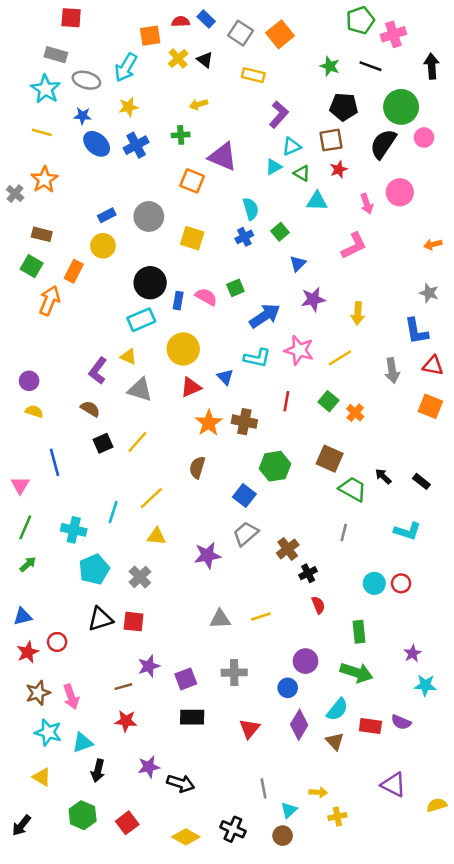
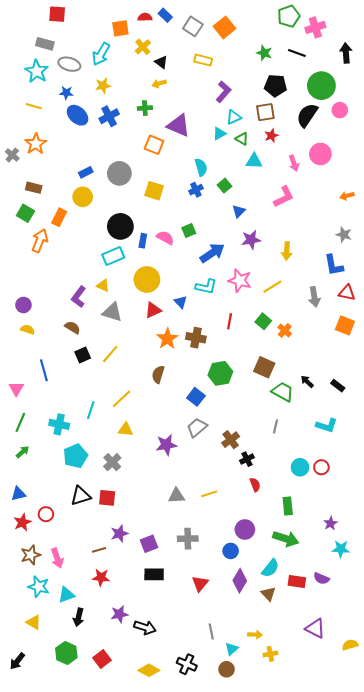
black triangle: (205, 60) -> (161, 62), moved

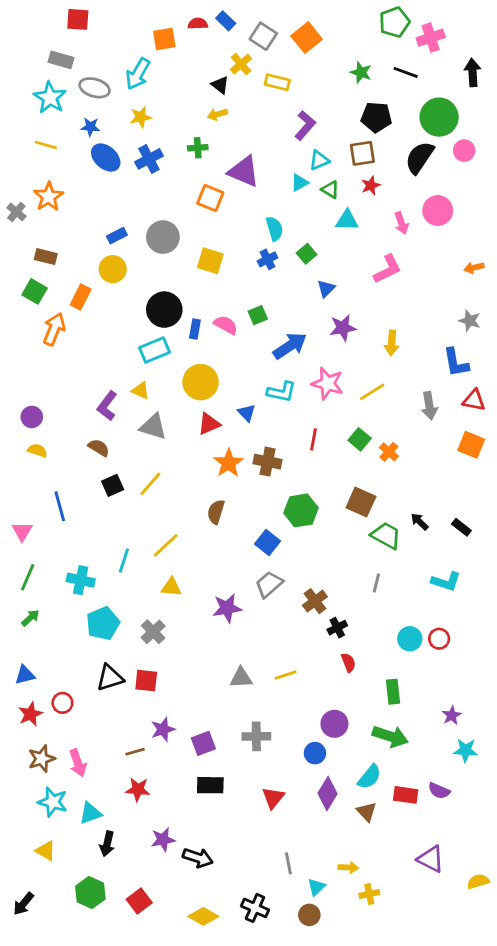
yellow cross: (143, 47) -> (241, 64), moved

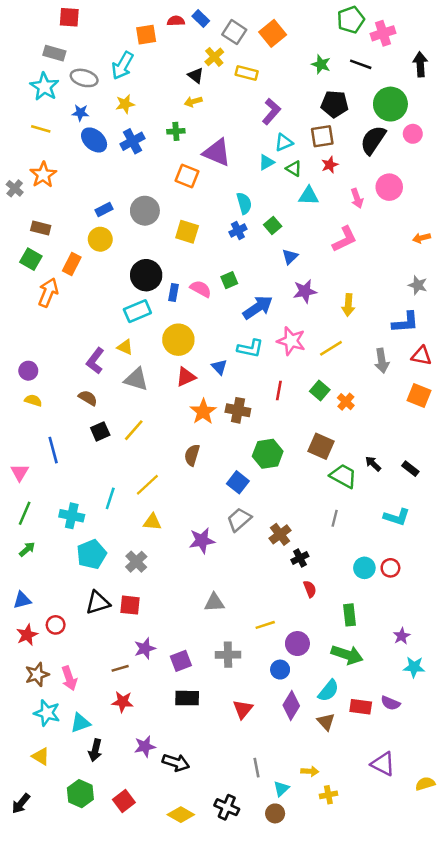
blue L-shape: (456, 363) -> (405, 322), turned -84
yellow line: (286, 675) -> (265, 625), moved

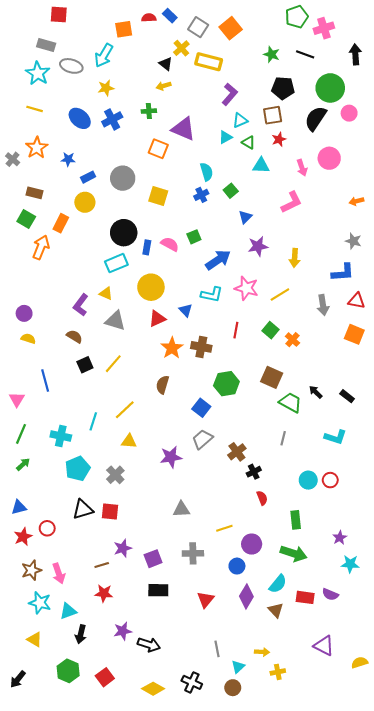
yellow rectangle: (247, 73) -> (209, 62), size x1.4
blue star: (80, 113) -> (68, 159), moved

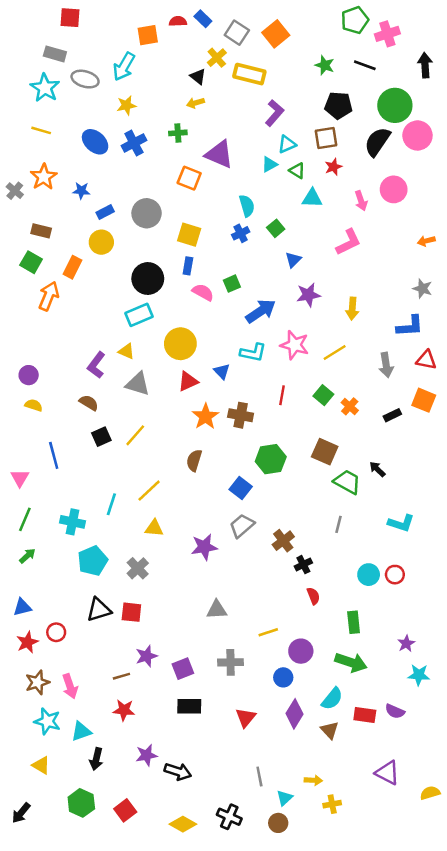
pink circle: (349, 113) -> (417, 135), size x1.5
blue rectangle: (147, 247) -> (188, 266), moved
black rectangle: (347, 396) -> (392, 415), moved, turned -64

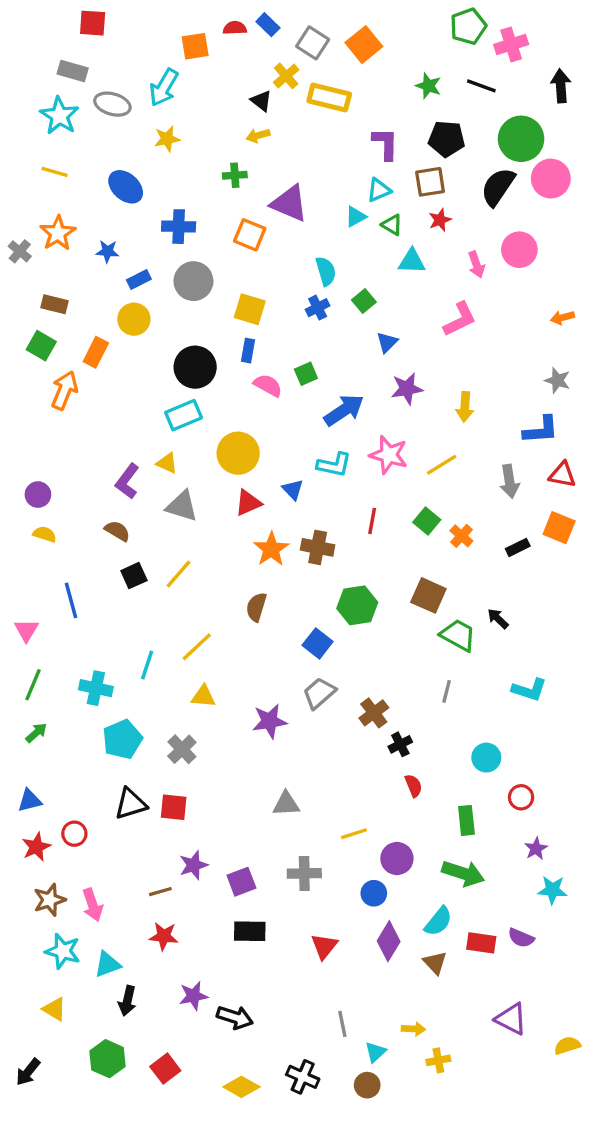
purple L-shape: (274, 113) -> (385, 144), moved, turned -40
blue cross: (134, 143) -> (179, 227), moved, turned 30
red circle: (395, 575) -> (521, 797), moved

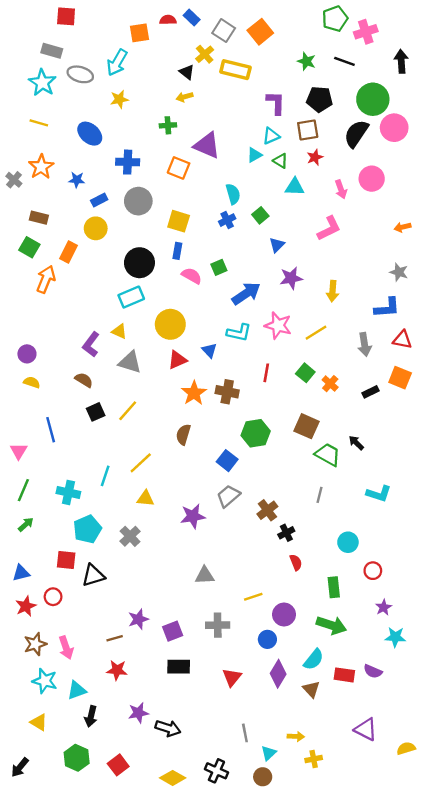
red square: (174, 807) -> (66, 560), moved

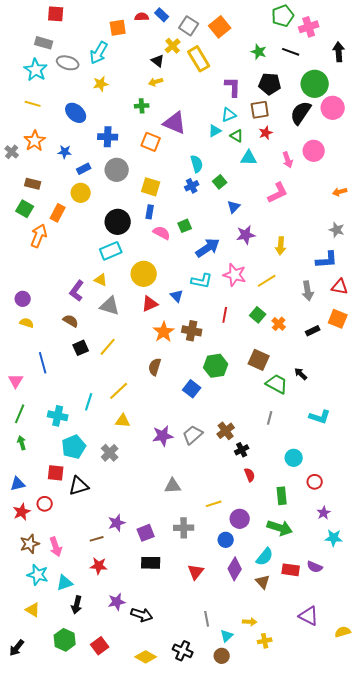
yellow rectangle: (235, 70) -> (199, 59), turned 45
gray trapezoid: (228, 496) -> (193, 435), moved
green arrow: (26, 524) -> (22, 443), turned -64

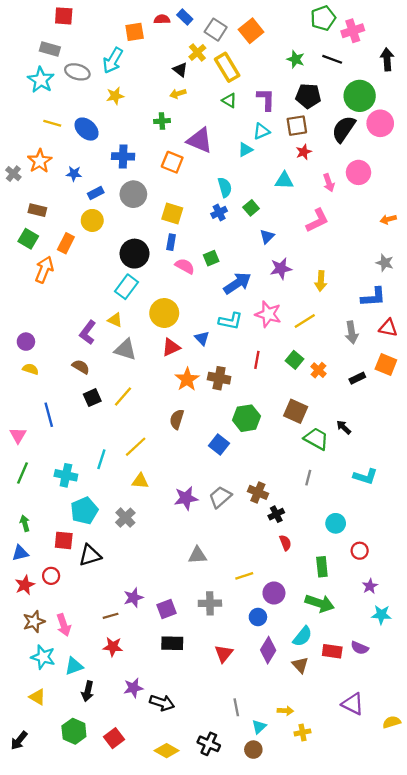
yellow line: (33, 104) -> (52, 123), moved
green triangle: (237, 136) -> (229, 100), moved
cyan rectangle: (111, 251) -> (127, 287), turned -30
brown cross: (226, 431) -> (258, 492), turned -30
green arrow: (22, 443) -> (25, 523), moved

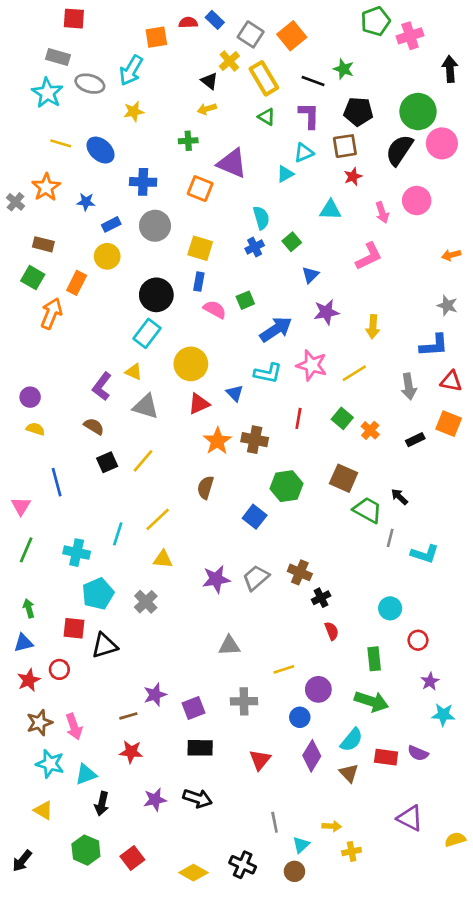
black line: (332, 59) -> (313, 81), moved
gray line: (308, 478) -> (390, 538), moved
black arrow: (162, 703) -> (197, 798), moved

